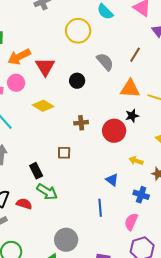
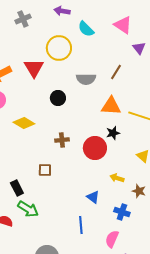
gray semicircle: (105, 62) -> (86, 79), turned 132
red triangle: (45, 67) -> (34, 68), moved

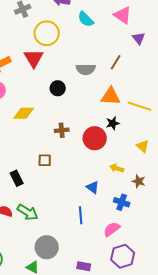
yellow circle: (59, 48) -> (47, 33), moved
yellow diamond: (24, 123) -> (24, 113), turned -30
green arrow: (28, 209) -> (28, 212), moved
pink semicircle: (112, 239) -> (112, 229), turned 30

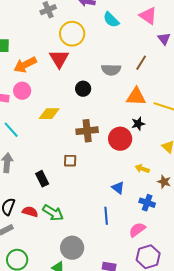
brown cross: (62, 130) -> (87, 131), size x1.5

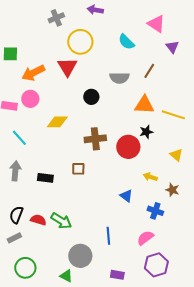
cyan semicircle: (111, 20) -> (126, 42), moved
black rectangle: (42, 179) -> (45, 178), moved, turned -56
blue line: (106, 216) -> (108, 236), moved

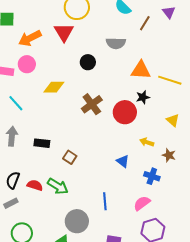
brown line: (149, 71) -> (145, 23), moved
brown cross: (95, 139) -> (92, 104), turned -30
brown square: (78, 169) -> (70, 157), moved, turned 32

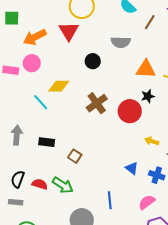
cyan line: (16, 103) -> (41, 102), moved
blue triangle: (123, 161) -> (132, 168), moved
gray rectangle: (11, 203) -> (16, 202), turned 32

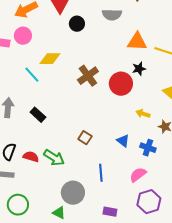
black circle: (93, 61) -> (77, 24), moved
black rectangle: (47, 142) -> (38, 115), turned 35
brown square: (75, 156) -> (85, 138), moved

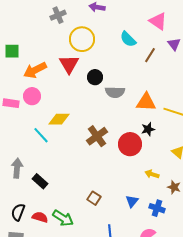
gray semicircle: (112, 15) -> (115, 92), moved
black circle: (77, 24) -> (95, 77), moved
black rectangle: (38, 115) -> (40, 181), moved
blue triangle: (123, 141) -> (132, 201), turned 32

